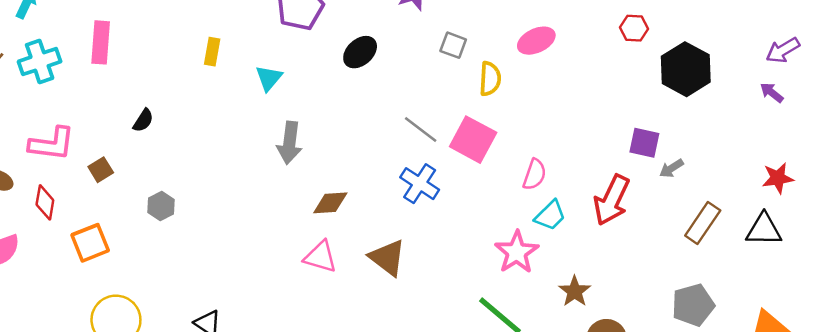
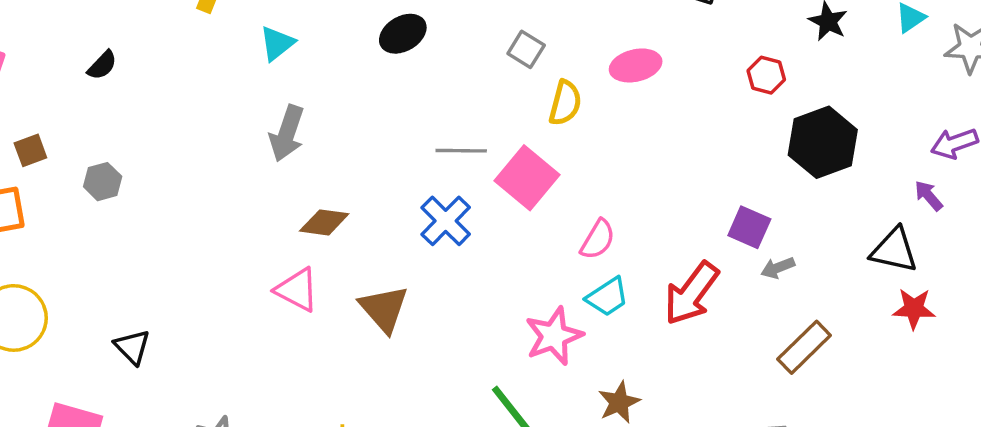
gray line: (421, 130) -> (461, 151), turned -48
brown square: (101, 170) -> (30, 150), moved
black triangle: (764, 230) -> (894, 250), moved

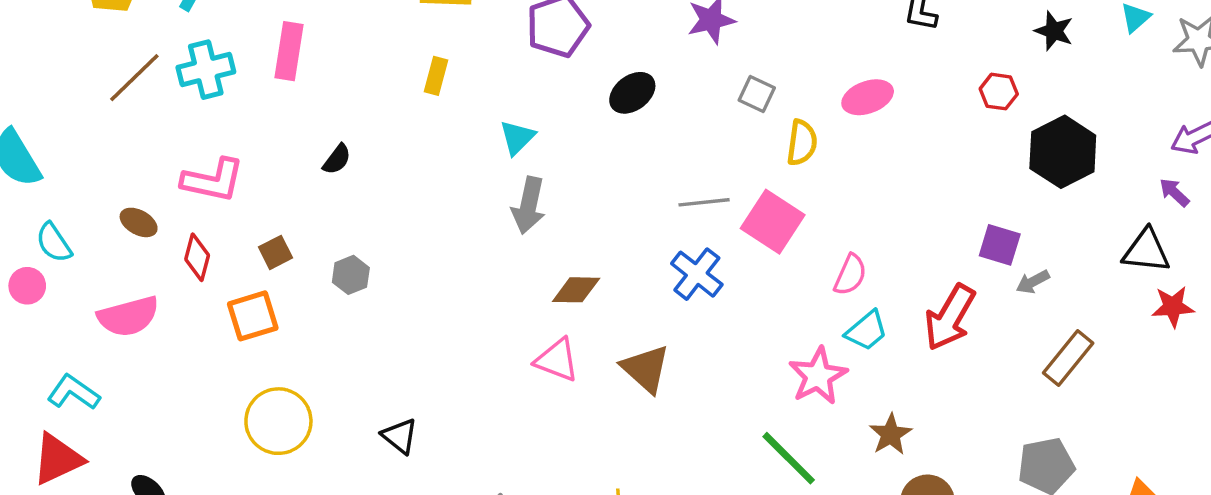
cyan triangle: (277, 43) -> (517, 137), moved

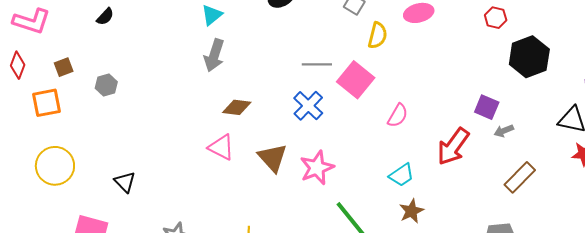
cyan trapezoid: (867, 331) -> (402, 175), moved
pink star: (818, 376) -> (317, 168), moved

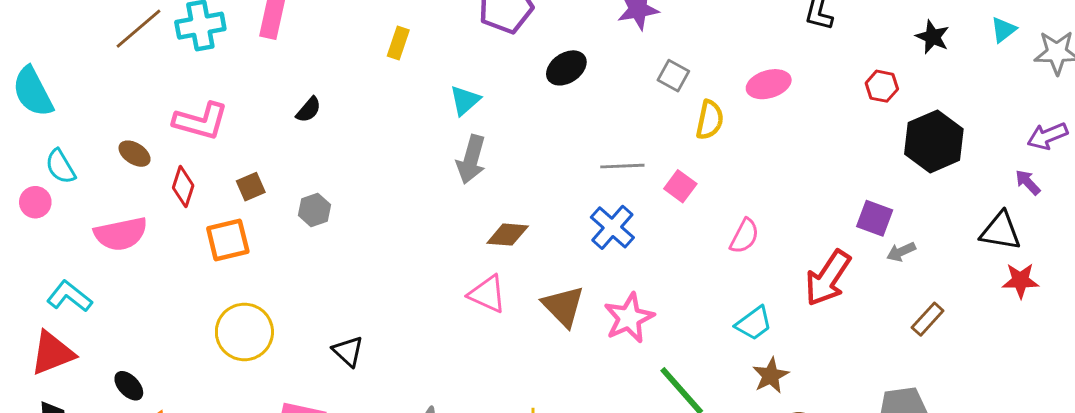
pink square: (356, 80) -> (680, 186), size x0.6
brown rectangle: (520, 177) -> (928, 319), size x0.7

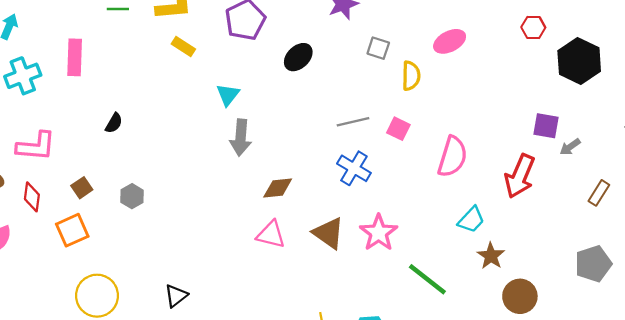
yellow rectangle: (398, 43) -> (183, 47), moved, turned -65
pink semicircle: (744, 236) -> (452, 157), size x1.5
black triangle: (348, 351) -> (176, 296), turned 50

